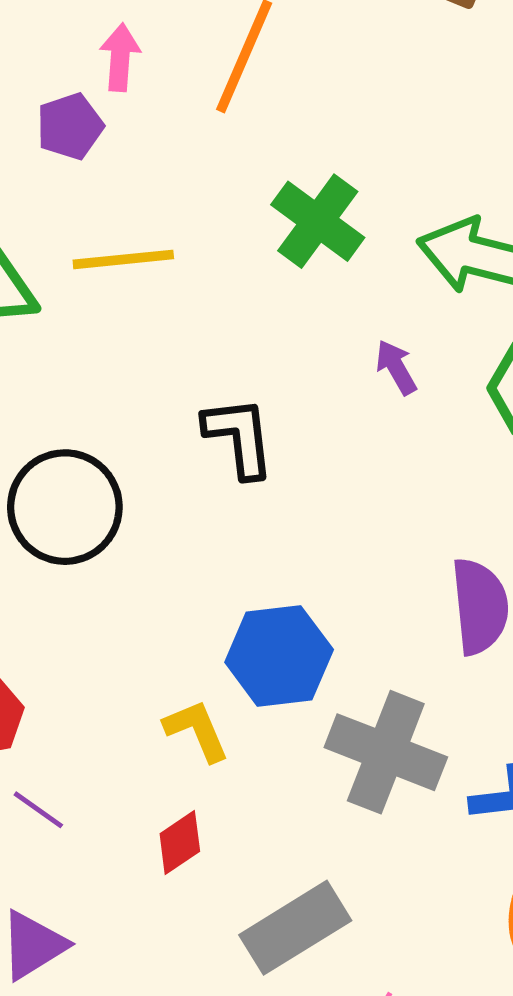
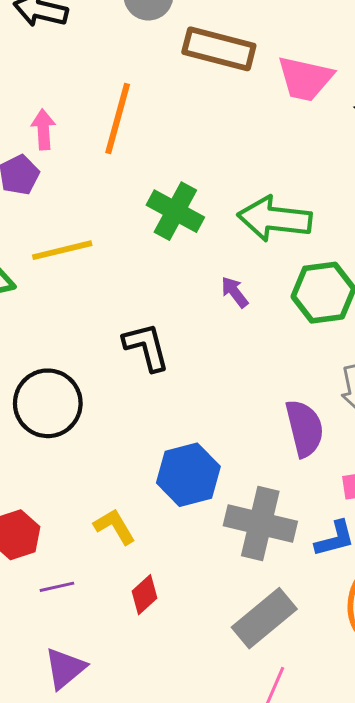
yellow L-shape: (197, 730) -> (115, 526), moved
purple line: (38, 810) -> (57, 587), turned -40
gray rectangle: (295, 928) -> (264, 618), moved

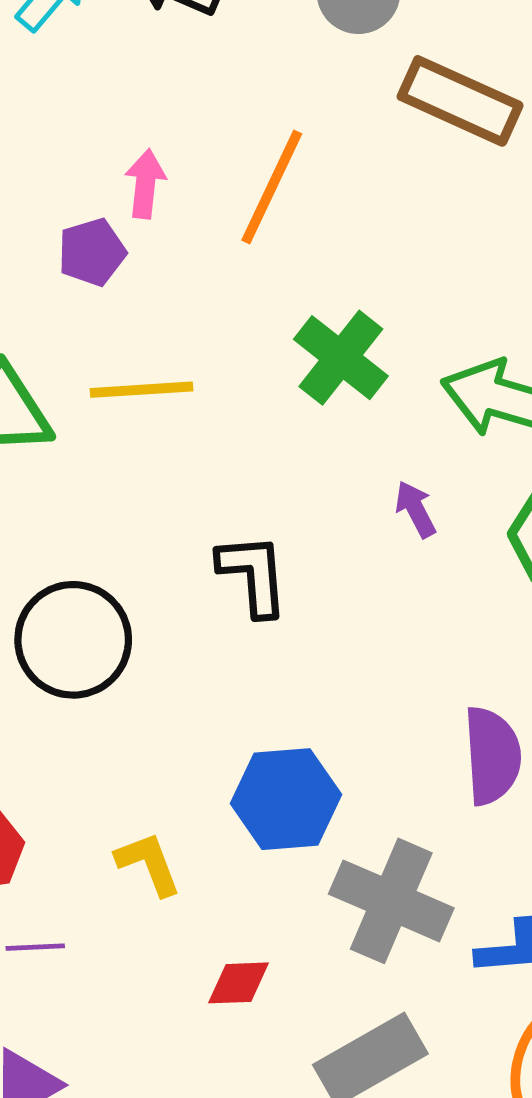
red diamond: (144, 595) -> (238, 983), moved, turned 30

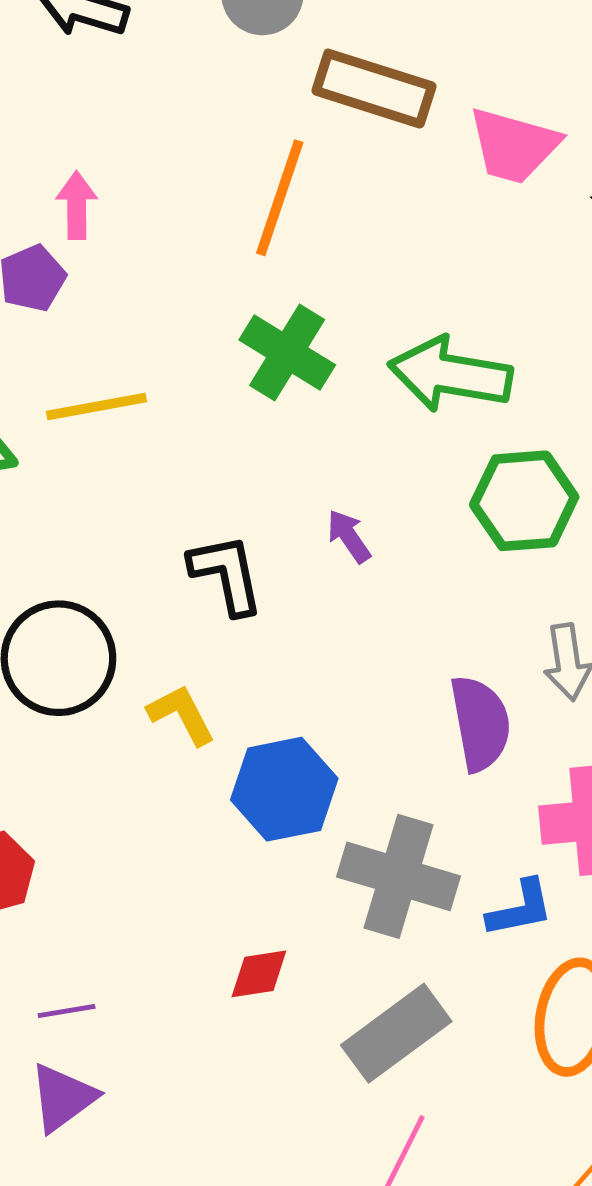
orange line: (272, 187) -> (280, 198), moved
purple arrow: (416, 509) -> (349, 536), moved
yellow L-shape: (149, 864) -> (181, 714), moved
purple line: (35, 947) -> (67, 1011), moved

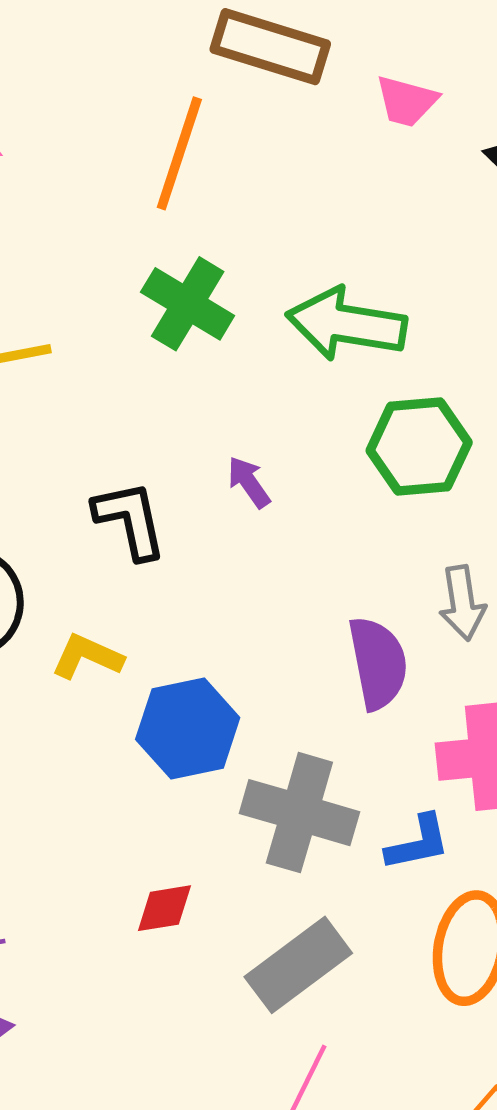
pink trapezoid: (514, 146) -> (407, 101), size x0.7
yellow L-shape: (181, 714) -> (87, 657), turned -38

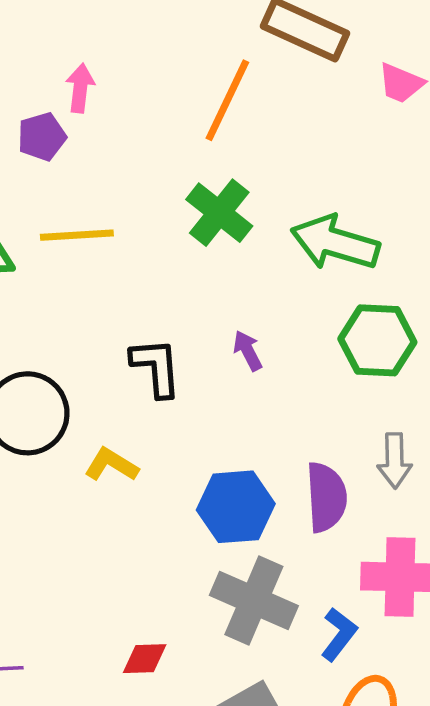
blue hexagon: (188, 728) -> (236, 507), moved
blue L-shape: (418, 843) -> (339, 634), turned -48

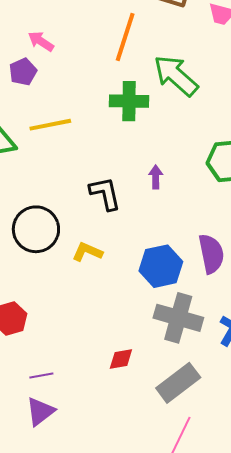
pink arrow: (80, 88) -> (41, 41), turned -56
green cross: (219, 213) -> (129, 101), turned -30
green arrow: (335, 243) -> (176, 76), moved, turned 33
purple arrow: (248, 351) -> (156, 177), turned 35

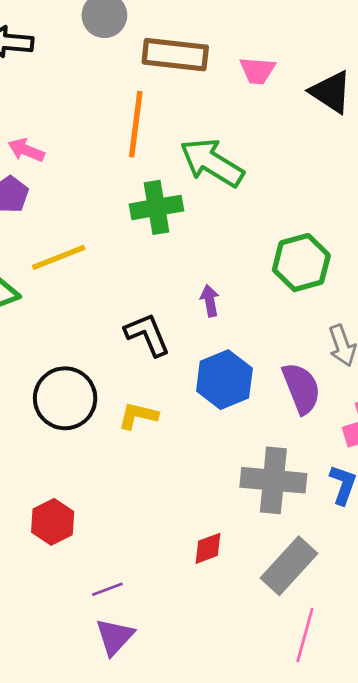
blue hexagon: (161, 266) -> (224, 380), moved

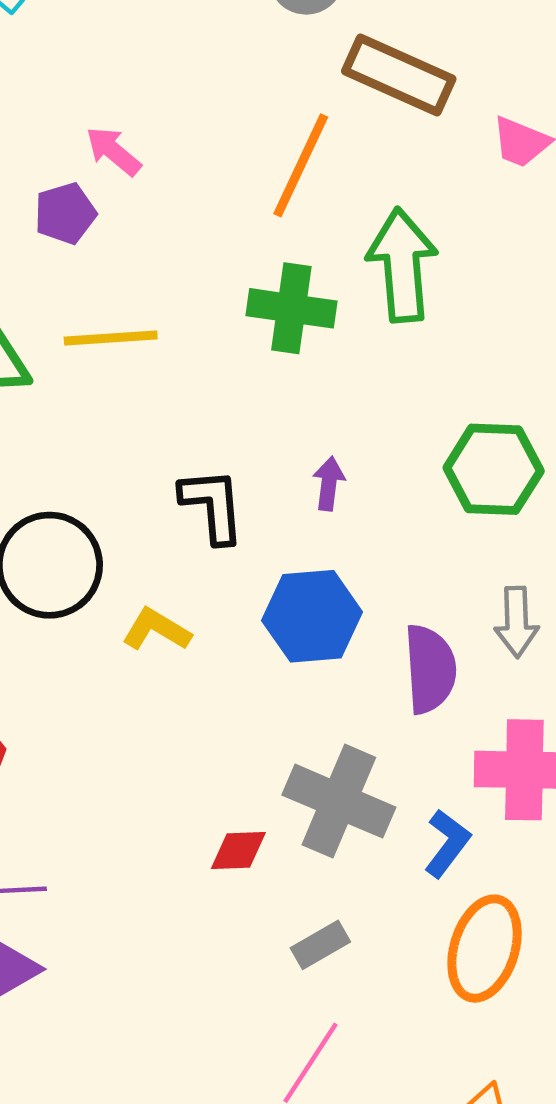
green arrow: (212, 163) -> (402, 265), turned 36
red diamond: (208, 548) -> (238, 850), moved
gray rectangle: (289, 566) -> (320, 945), size x0.6

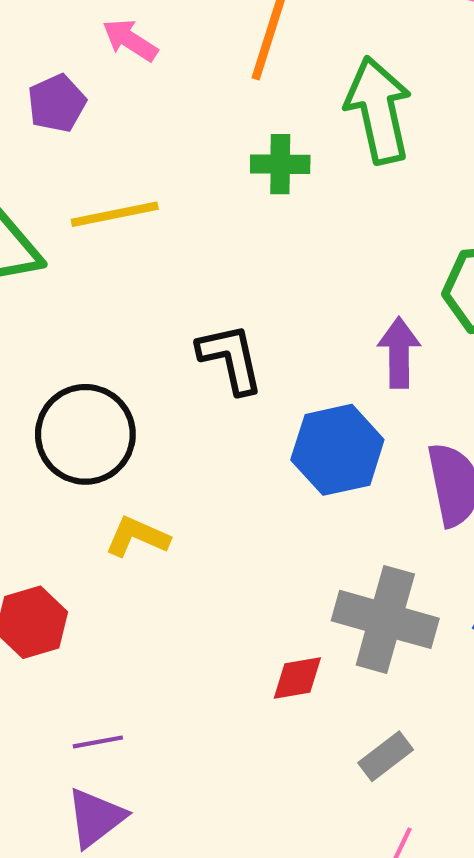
pink arrow: (113, 151) -> (130, 40), moved
green cross: (291, 308) -> (280, 164), size x0.7
purple arrow: (329, 484) -> (399, 353), moved, size x1.4
yellow L-shape: (156, 630) -> (137, 537), moved

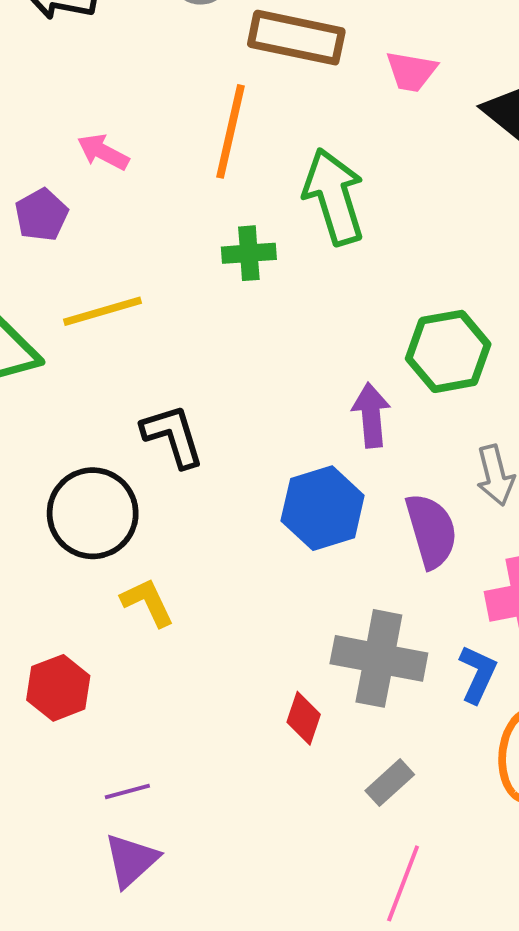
black L-shape: (231, 358) -> (173, 436), moved
yellow L-shape: (137, 537) -> (148, 602), turned 46
red diamond: (297, 678) -> (304, 718), turned -57

